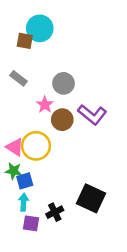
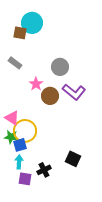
gray circle: (64, 83) -> (60, 67), moved
yellow circle: (36, 146) -> (25, 131), moved
black square: (91, 198) -> (73, 159), size x0.7

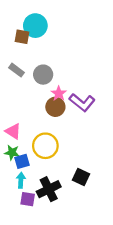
gray circle: (60, 67) -> (43, 75), moved
pink star: (36, 84) -> (59, 93), moved
yellow circle: (25, 131) -> (45, 146), moved
black cross: (44, 170) -> (49, 189), size x1.5

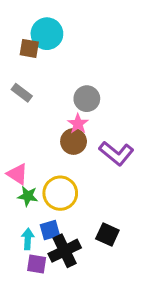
gray circle: (43, 75) -> (87, 99), moved
purple L-shape: (82, 102) -> (116, 153), moved
green star: (12, 152) -> (28, 196), moved
blue square: (22, 161) -> (50, 230), moved

